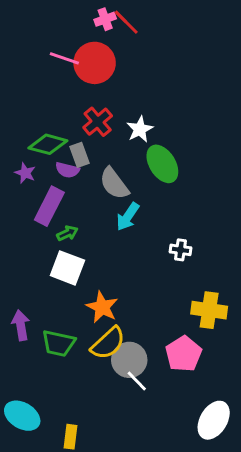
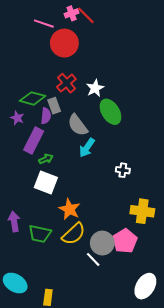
pink line: (64, 58) -> (44, 24), moved
purple semicircle: (67, 170) -> (46, 116), turned -98
gray circle: (129, 360) -> (102, 243), moved

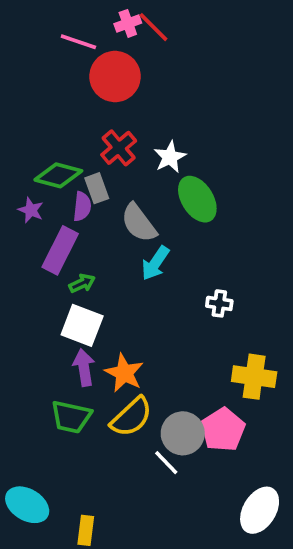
purple arrow: (14, 221) -> (84, 367), moved

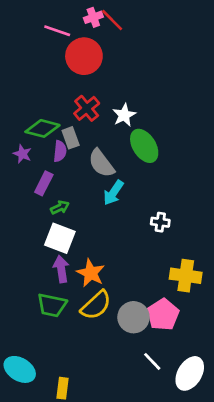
purple rectangle: (60, 250) -> (44, 183), size x0.7
white line: (166, 463) -> (152, 361), moved

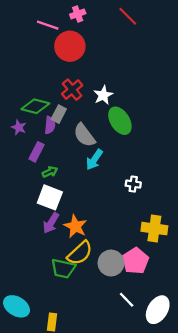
red line: (112, 20) -> (128, 16), moved
gray rectangle: (71, 138) -> (59, 114), turned 48
purple arrow: (61, 269) -> (51, 223), turned -140
green trapezoid: (52, 305) -> (63, 269), moved

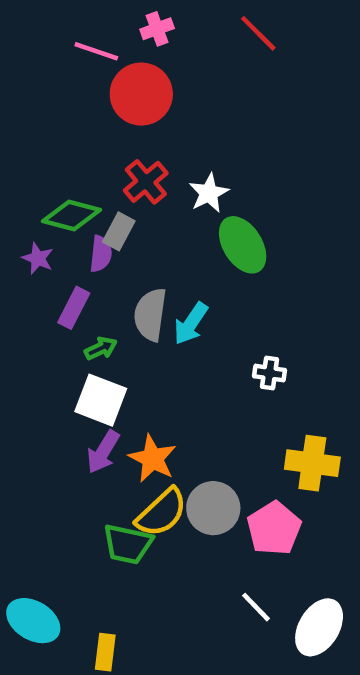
gray semicircle: (84, 135) -> (150, 315), moved, turned 45
gray circle: (111, 263) -> (213, 508), moved

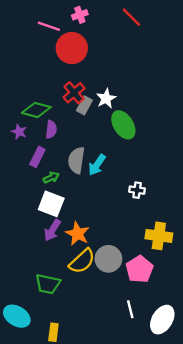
gray rectangle: (119, 231) -> (84, 105), moved
green trapezoid: (128, 544) -> (48, 284), moved
white line: (256, 607) -> (130, 309), turned 30

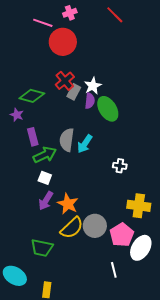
purple semicircle: (51, 129) -> (90, 101), moved
purple rectangle: (37, 157) -> (33, 137), turned -42
green arrow: (51, 178) -> (45, 155), size x1.6
white square: (51, 204) -> (45, 178), size x0.6
white ellipse: (162, 320) -> (141, 248), moved

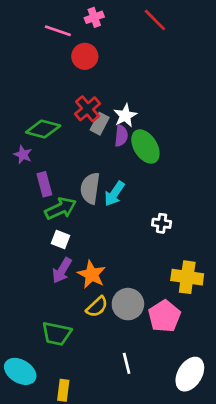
red circle: (63, 42) -> (85, 56), size x0.7
yellow semicircle: (72, 228) -> (97, 307), size x0.7
white ellipse: (141, 248) -> (190, 374), moved
white line: (114, 270) -> (127, 363), moved

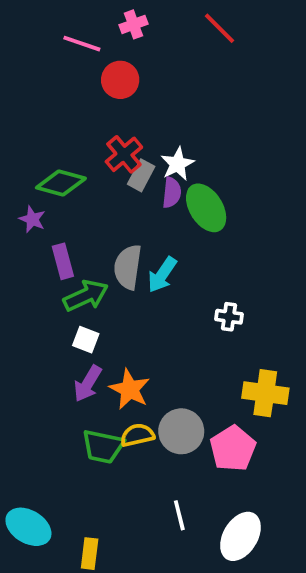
yellow semicircle: (97, 307) -> (137, 435), turned -150
green trapezoid: (57, 334) -> (103, 447), moved
white ellipse: (190, 374) -> (240, 536), moved

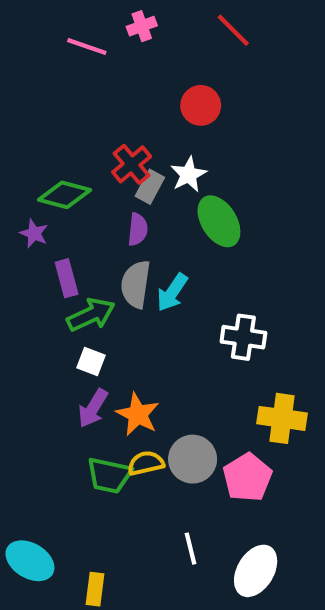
red circle: (120, 80) -> (201, 105), moved
purple semicircle: (172, 193) -> (138, 229), moved
white cross: (229, 317) -> (243, 337), size x1.5

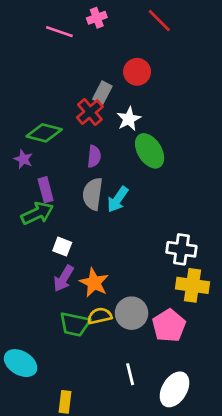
gray rectangle: (150, 187) -> (102, 93), moved
green arrow: (91, 315) -> (37, 213), moved
white cross: (243, 337) -> (181, 249), moved
cyan ellipse: (30, 561) -> (21, 363), moved

